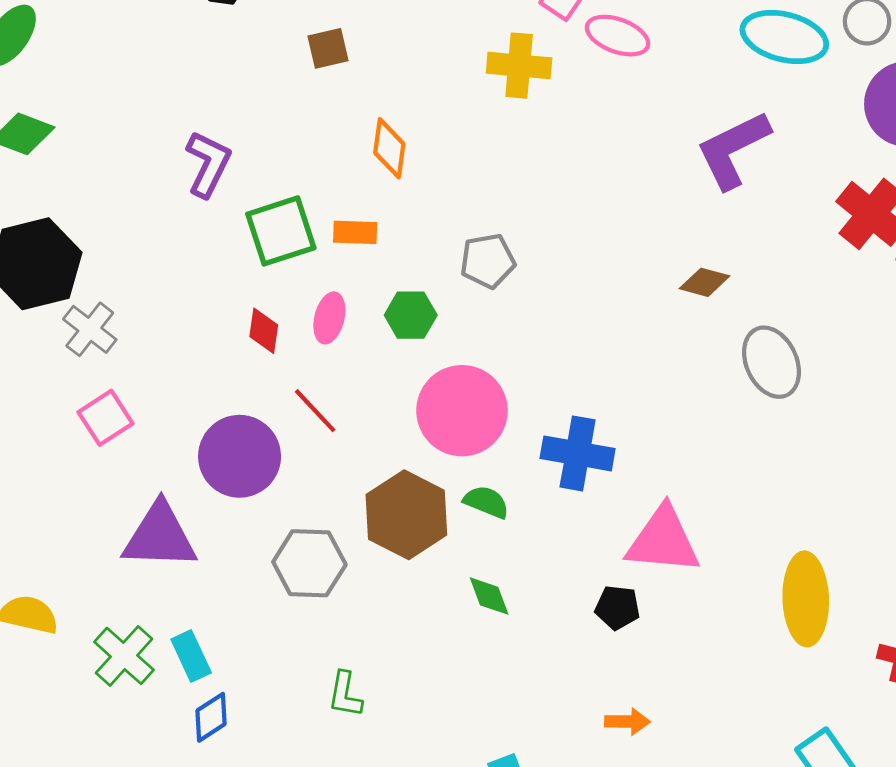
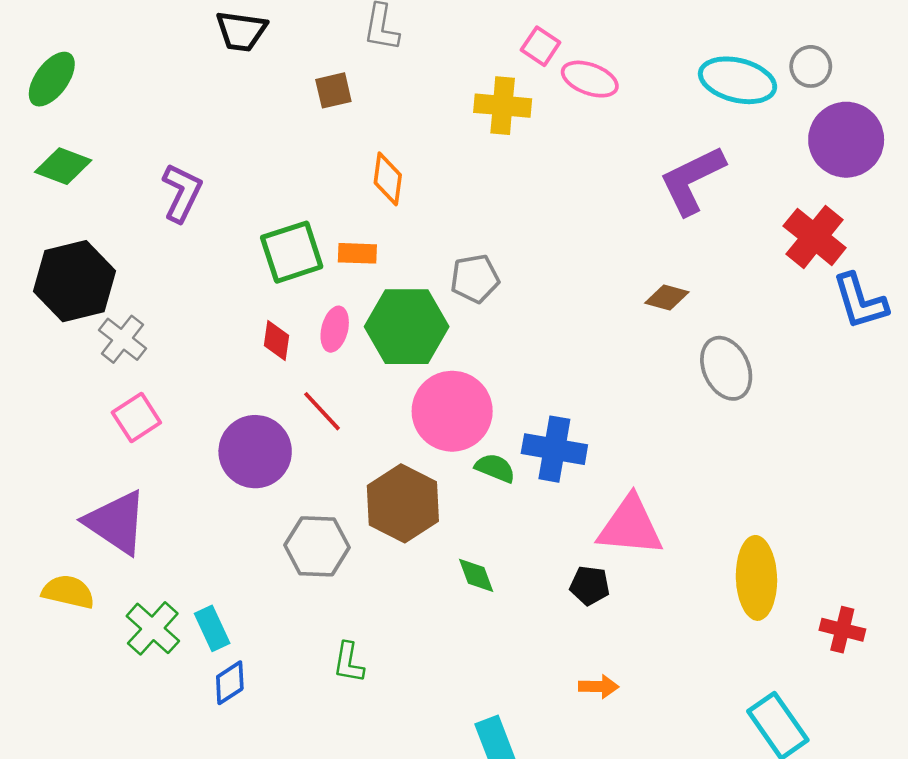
purple L-shape: (208, 164) -> (182, 193), moved
green hexagon: (411, 315) -> (407, 327), size x1.8
green semicircle: (486, 502) -> (495, 468), moved
purple triangle: (160, 536) -> (116, 522), moved, turned 32

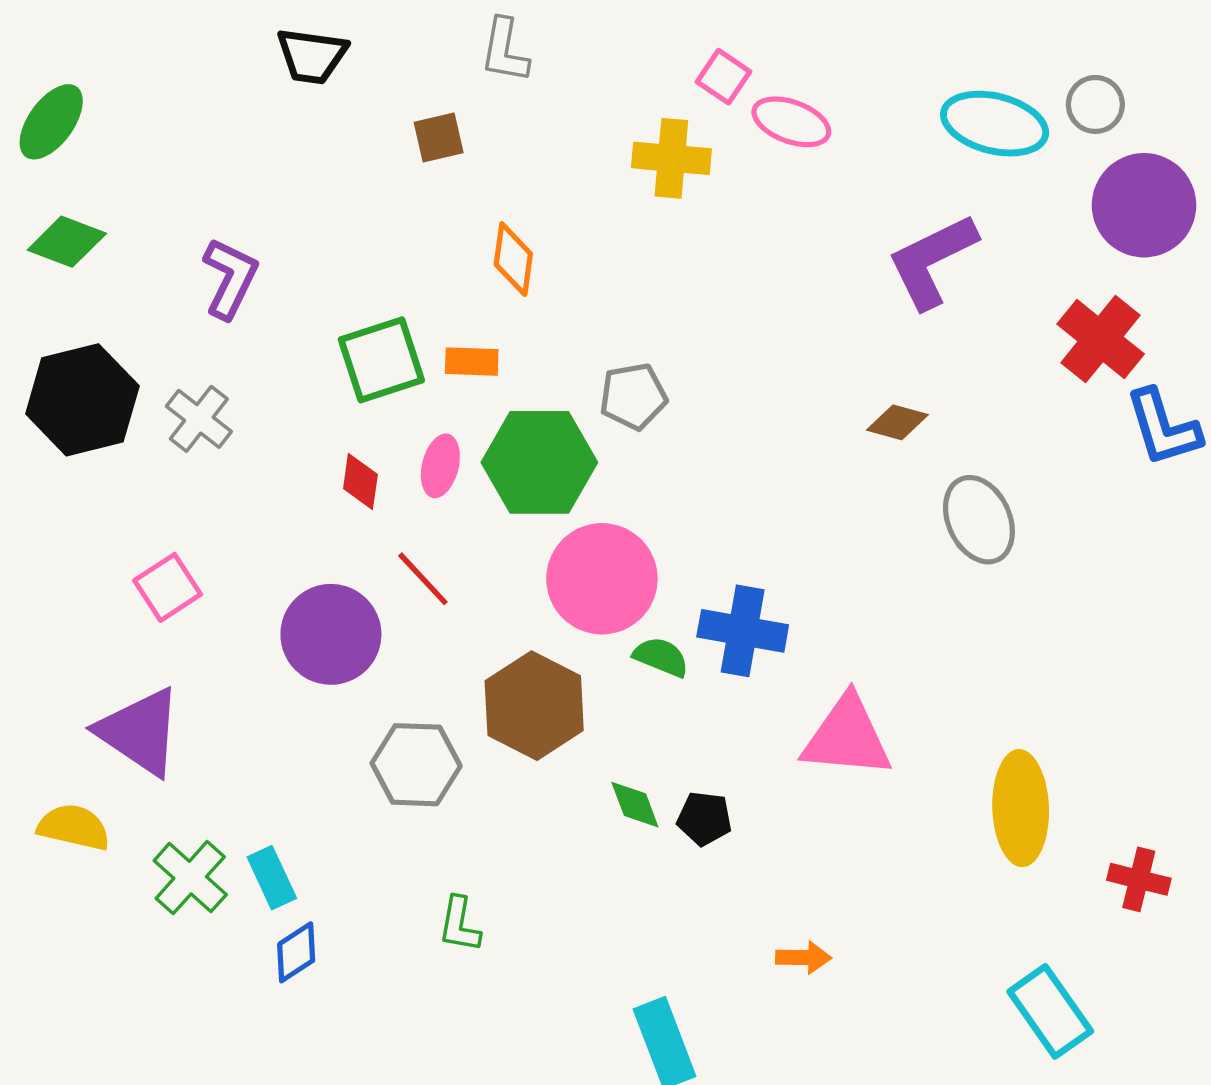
gray cross: (123, 339) -> (199, 419), moved
black pentagon: (590, 585) -> (704, 819), moved

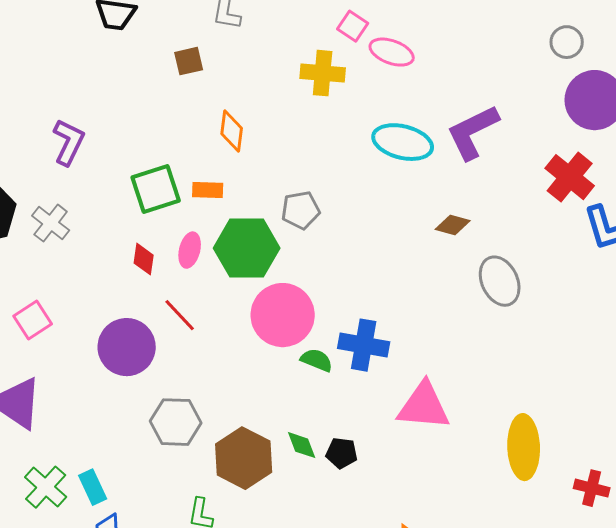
cyan ellipse: (995, 124) -> (403, 142), moved
brown hexagon: (534, 706) -> (244, 458), moved

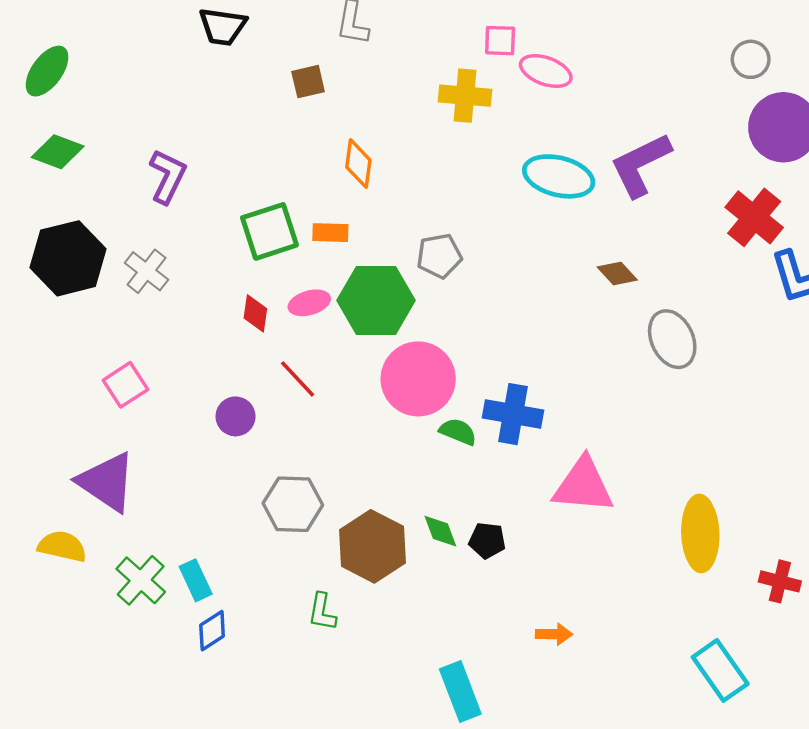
pink square: (353, 26) -> (500, 41), turned -32
brown diamond: (453, 225) -> (617, 274), turned 32
pink ellipse: (190, 250) -> (309, 303), turned 60
purple circle: (127, 347) -> (236, 416), size x0.6

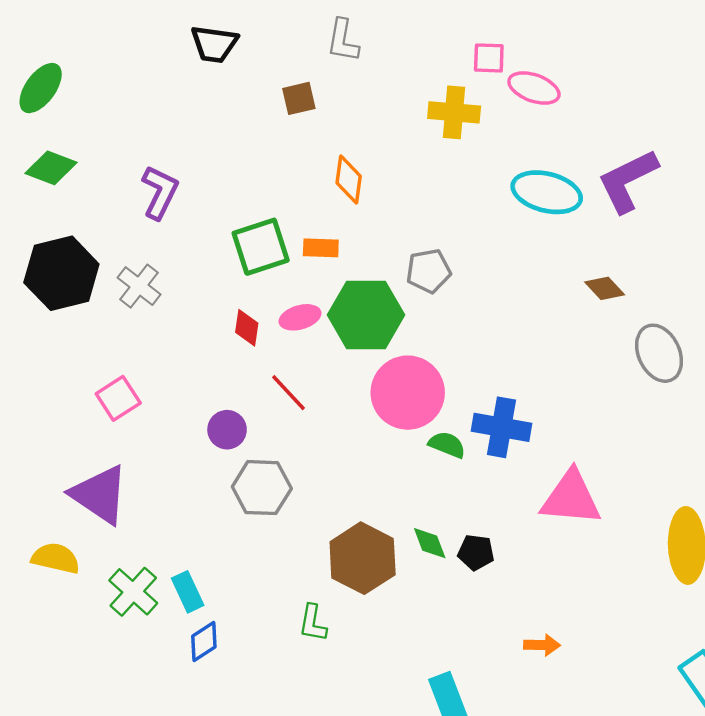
gray hexagon: (293, 504) -> (262, 488), moved

